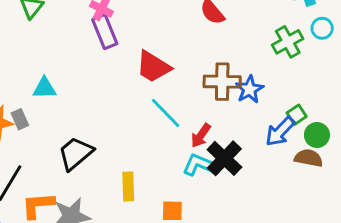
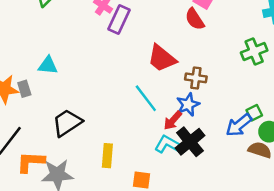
purple rectangle: (105, 32) -> (119, 20), moved, turned 40
red trapezoid: (153, 67) -> (162, 58), moved
brown cross: (222, 82) -> (196, 78), size x0.7
blue star: (249, 89) -> (188, 105), moved

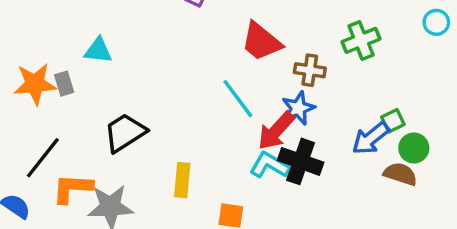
green cross: (254, 52) -> (361, 40), moved
red arrow: (173, 120) -> (276, 131), size x1.4
black cross: (190, 142) -> (301, 161), turned -32

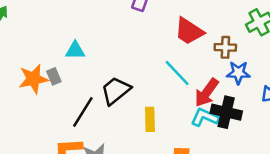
blue star: (298, 108) -> (238, 73), moved, turned 30
black trapezoid: (125, 133) -> (116, 91), moved
black line: (43, 158) -> (83, 112), moved
yellow rectangle: (182, 180) -> (150, 119), moved

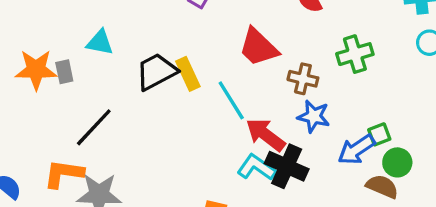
black trapezoid: (116, 91) -> (156, 72), moved
red arrow: (207, 93) -> (266, 135), turned 80
yellow rectangle: (150, 119) -> (188, 74), moved, turned -35

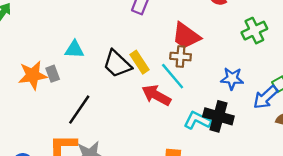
black trapezoid: (156, 72) -> (117, 64), turned -100
brown cross: (303, 79) -> (181, 57), moved
red arrow: (266, 135) -> (156, 95), moved

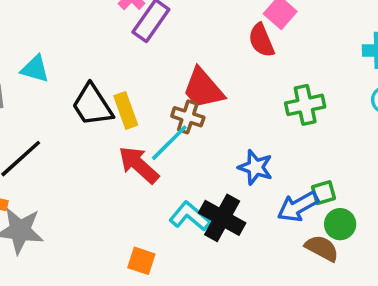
cyan line: (173, 76) -> (169, 143), turned 72

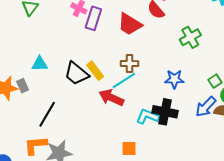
red trapezoid: (203, 89) -> (130, 24), moved
cyan line: (169, 143) -> (124, 81), turned 30
blue arrow: (298, 207) -> (206, 107), moved

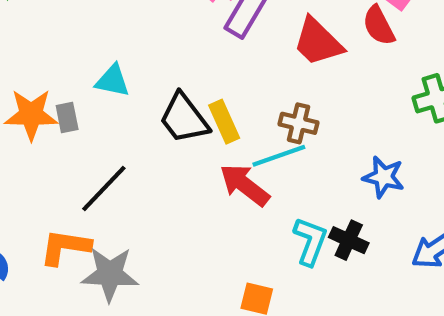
black cross: (165, 112) -> (349, 240), size x0.7
cyan L-shape: (148, 116) -> (310, 241), turned 75

